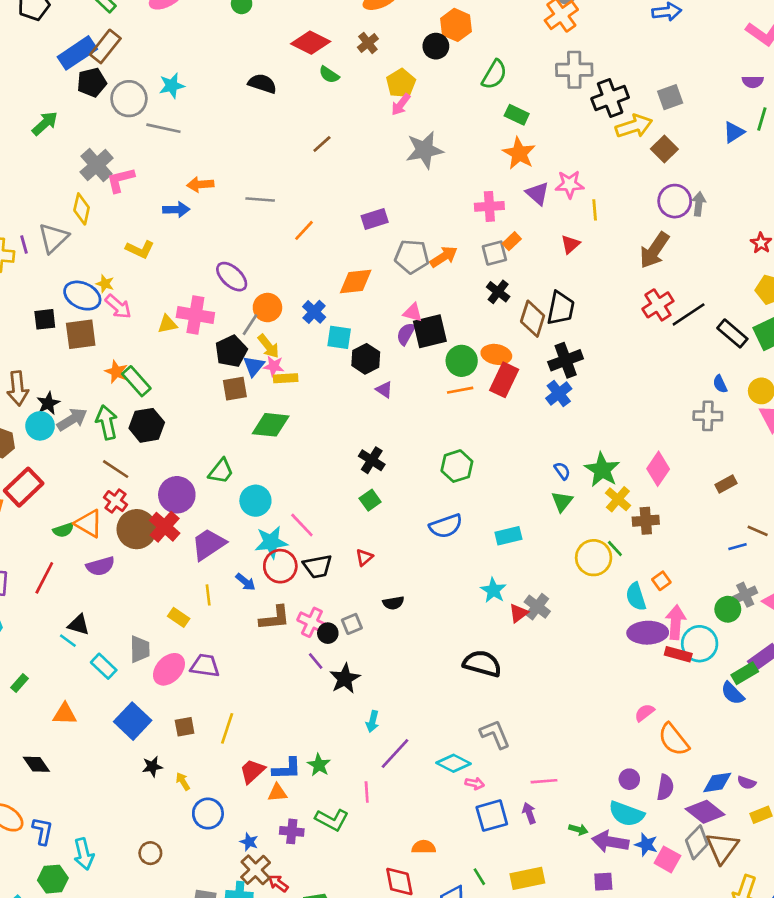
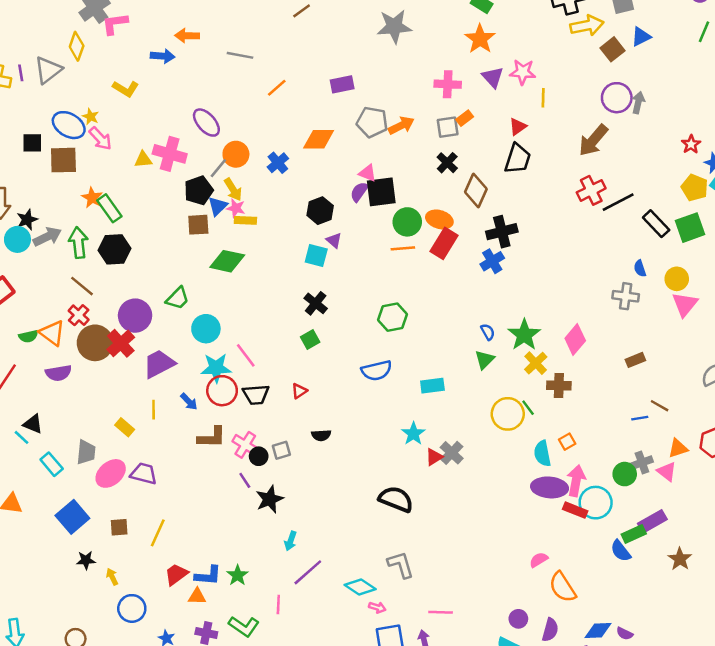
blue triangle: (734, 132) -> (641, 37), moved
black trapezoid: (561, 308) -> (518, 159), moved
cyan square: (339, 337) -> (316, 256), moved

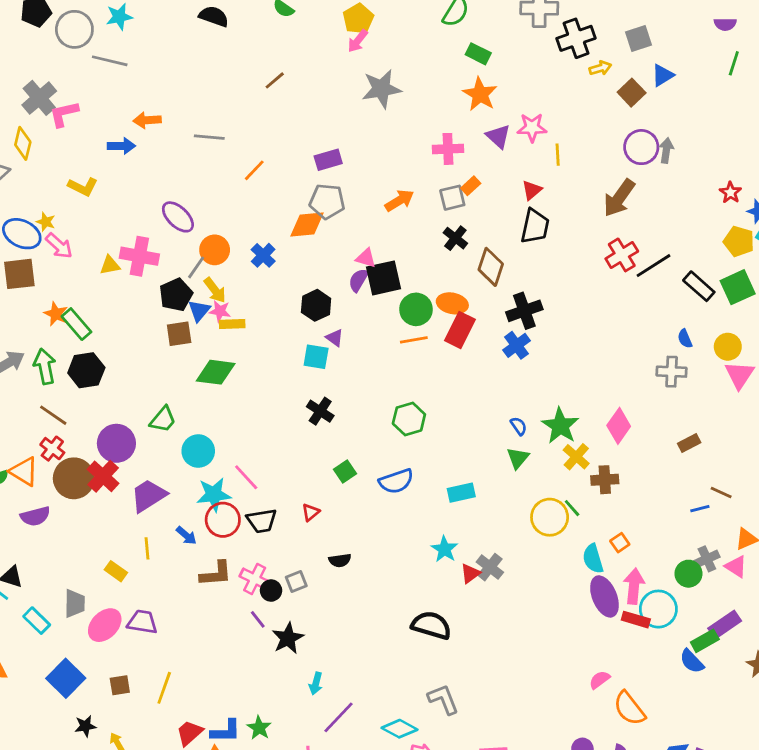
yellow arrow: (587, 26) -> (600, 68), size x0.6
gray pentagon: (372, 122) -> (327, 201), moved
green square: (310, 340) -> (345, 472), moved
purple ellipse: (550, 487) -> (604, 596), turned 68

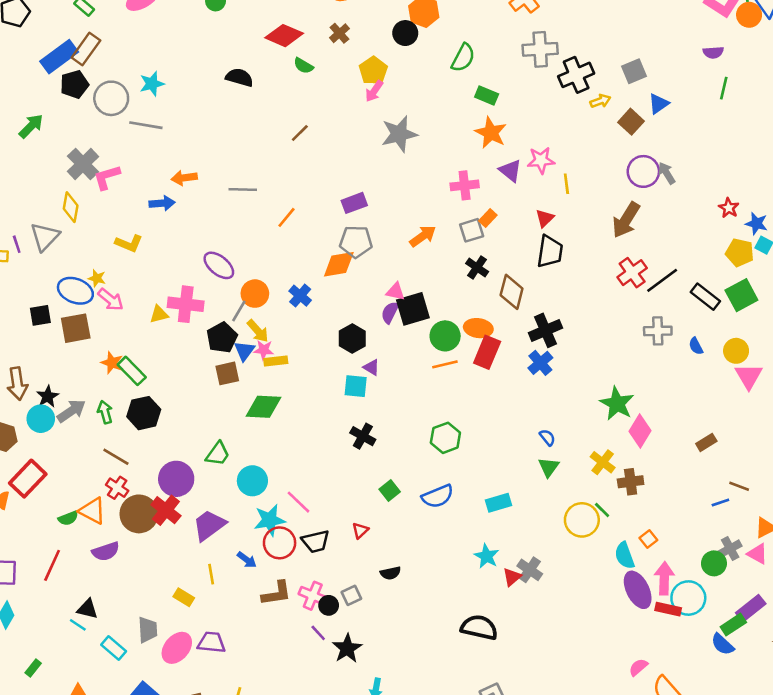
gray arrow: (666, 150) -> (667, 173), turned -35
green arrow: (45, 366) -> (105, 412), size x0.7
gray cross: (672, 372) -> (658, 331), moved
green star: (560, 426) -> (617, 404), moved

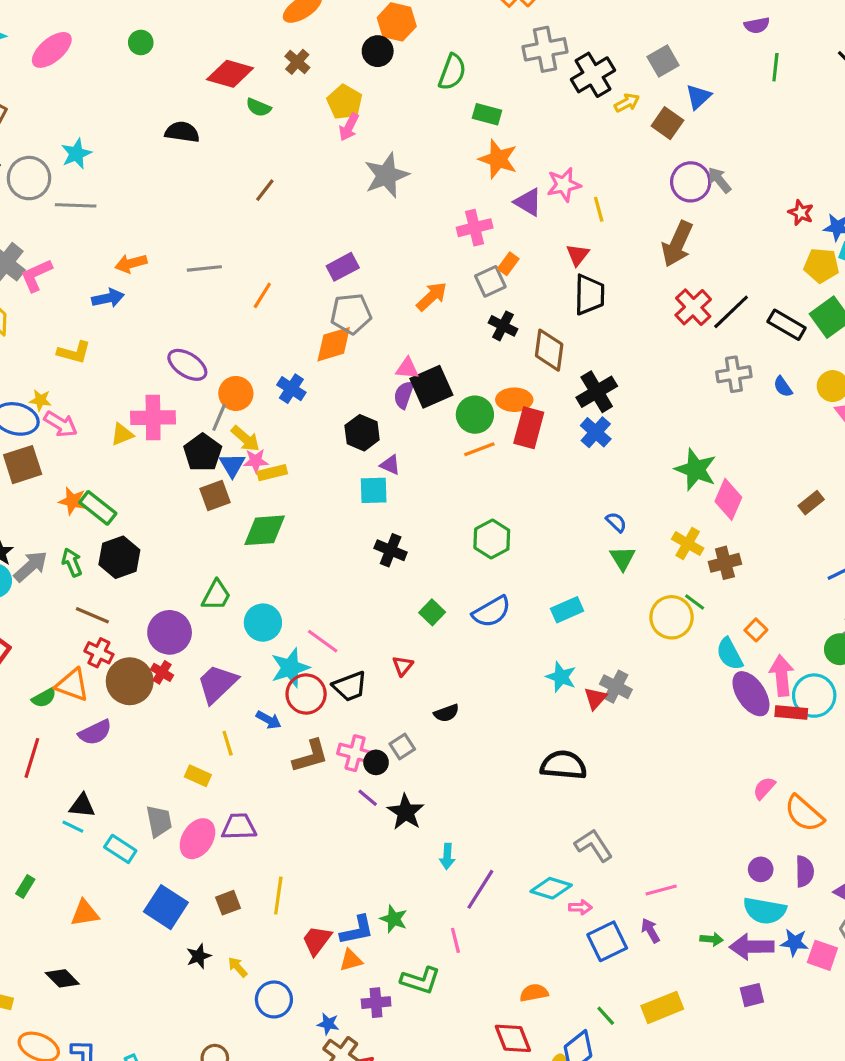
red cross: (166, 510) -> (162, 672), size x0.6

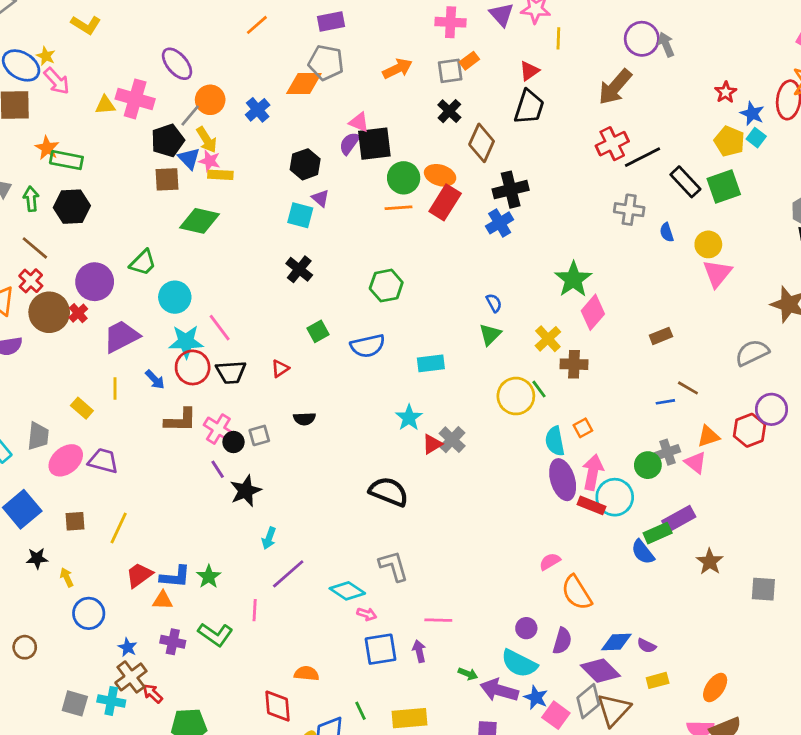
blue triangle: (232, 465) -> (189, 158), turned -30
green rectangle: (98, 508) -> (66, 160), turned -44

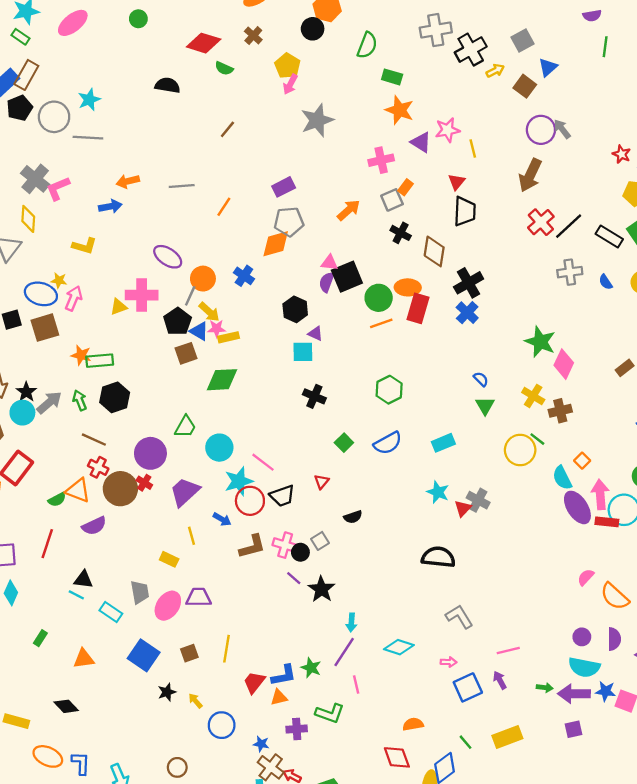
pink arrow: (57, 81) -> (74, 298), turned -100
purple line: (288, 574) -> (344, 652), moved
cyan diamond: (347, 591) -> (399, 647), moved

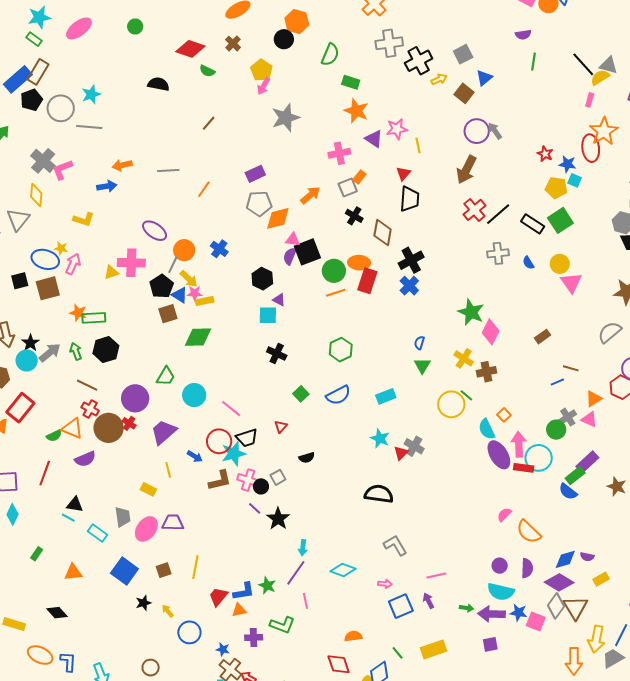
orange diamond: (276, 244) -> (278, 218), moved
blue semicircle: (481, 379) -> (419, 343), turned -120
cyan star: (239, 481) -> (234, 454), moved

